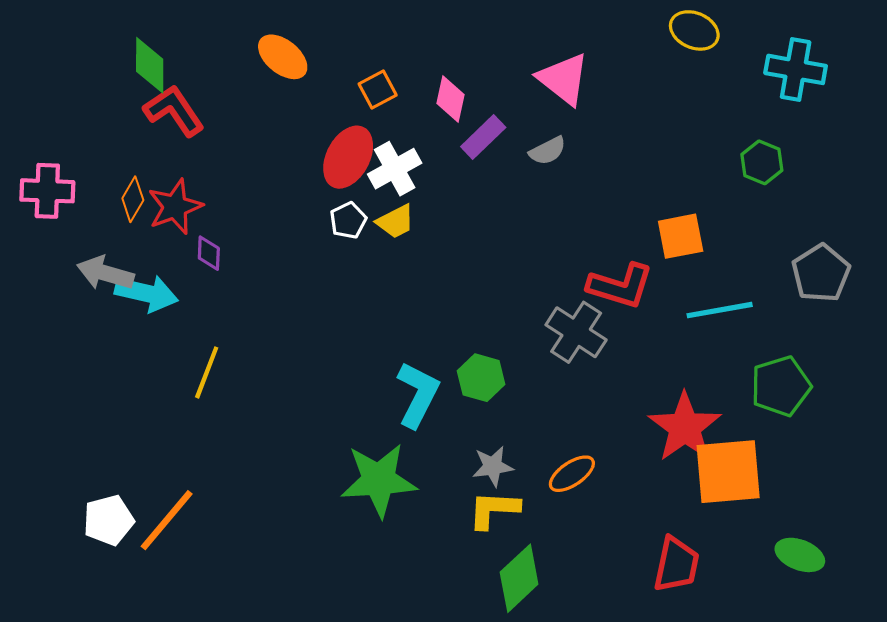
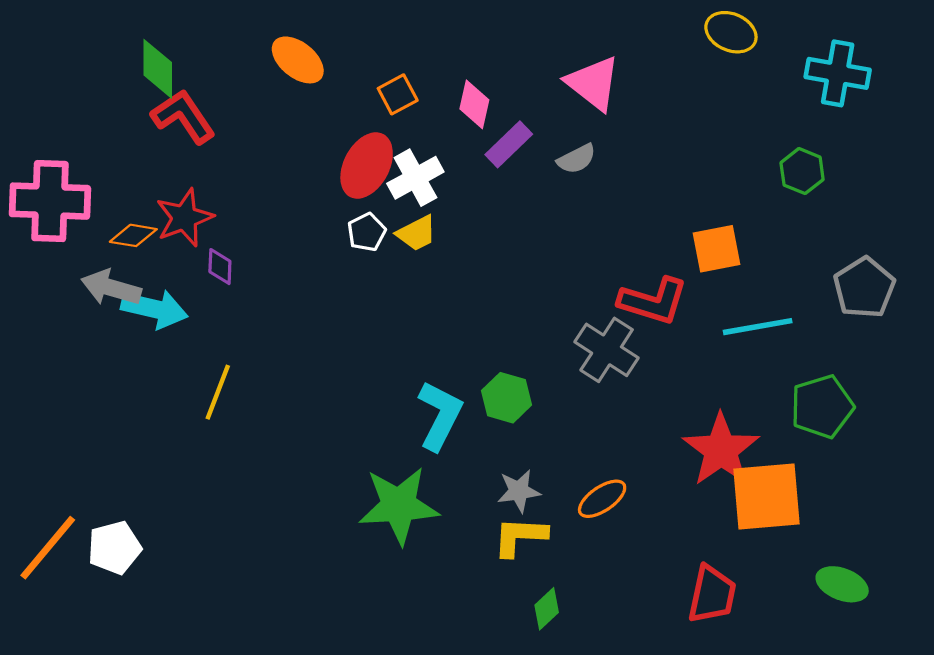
pink cross: (47, 191) -> (50, 201), size x1.4
orange diamond: (133, 199) -> (133, 235), moved, turned 69
orange line: (167, 520) -> (48, 548), moved
green diamond: (519, 578) -> (547, 609), size x0.6

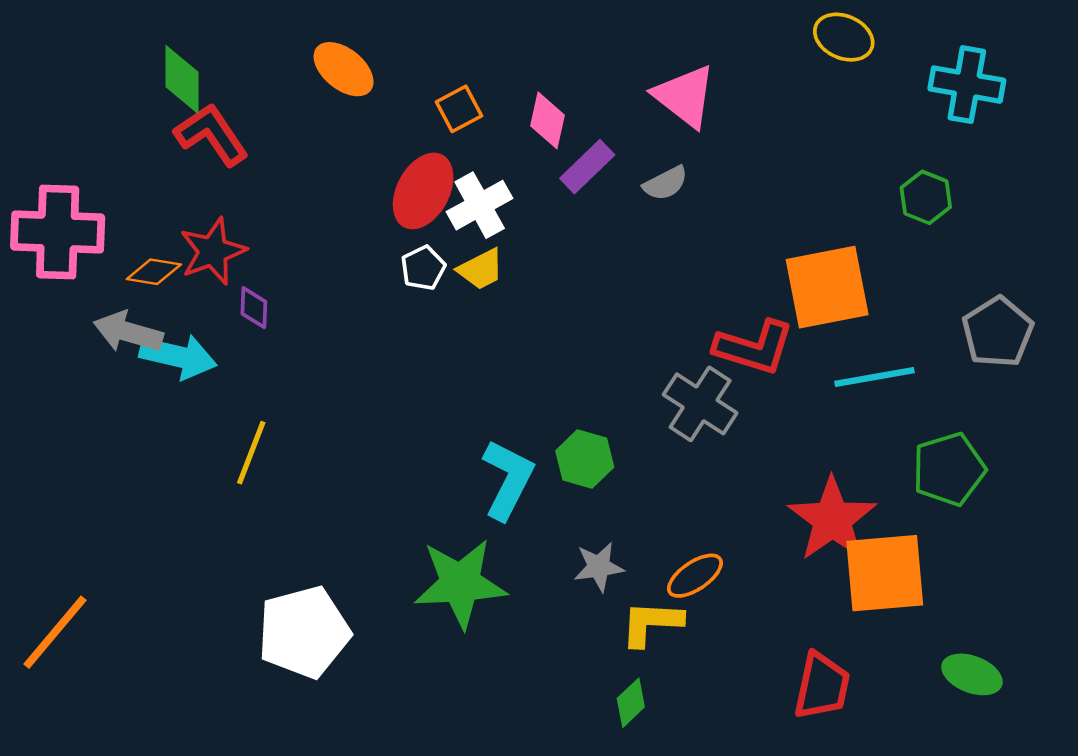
orange square: (717, 249) -> (827, 287), size x1.5
yellow L-shape: (520, 537) -> (651, 623), moved
white pentagon: (114, 548) -> (304, 632), moved, size x1.5

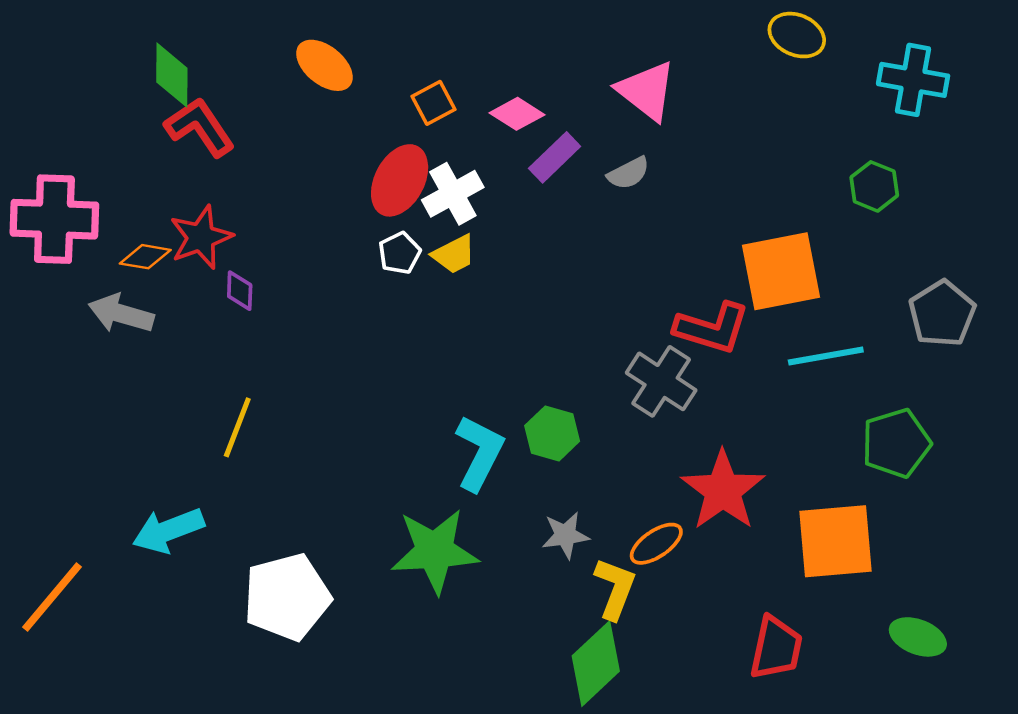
pink diamond: (547, 120) -> (517, 114), turned -70
cyan arrow: (178, 356) -> (168, 530), moved, turned 146
red star: (832, 519) -> (723, 490), moved
yellow L-shape: (651, 623) -> (615, 588), turned 108
green diamond: (631, 703) -> (596, 664), size x1.8

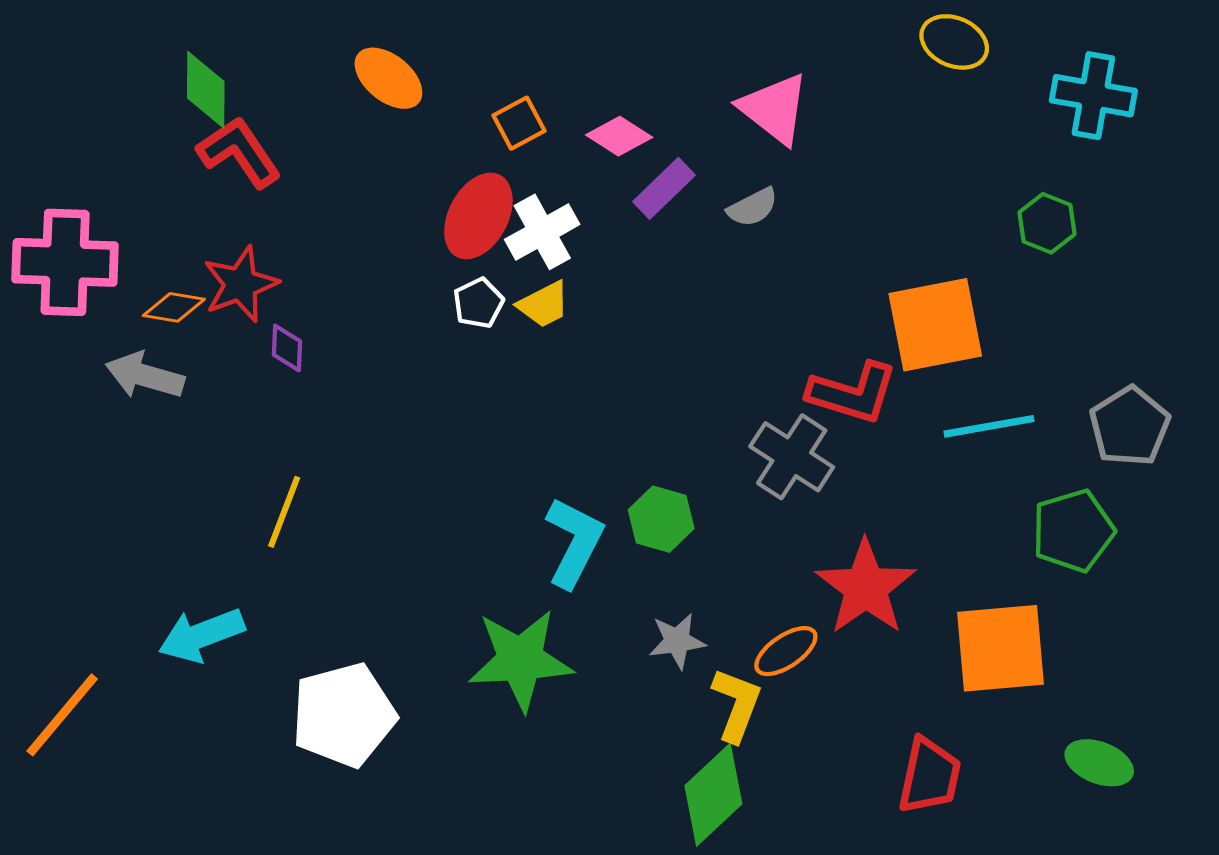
gray pentagon: (942, 314) -> (1130, 426), moved

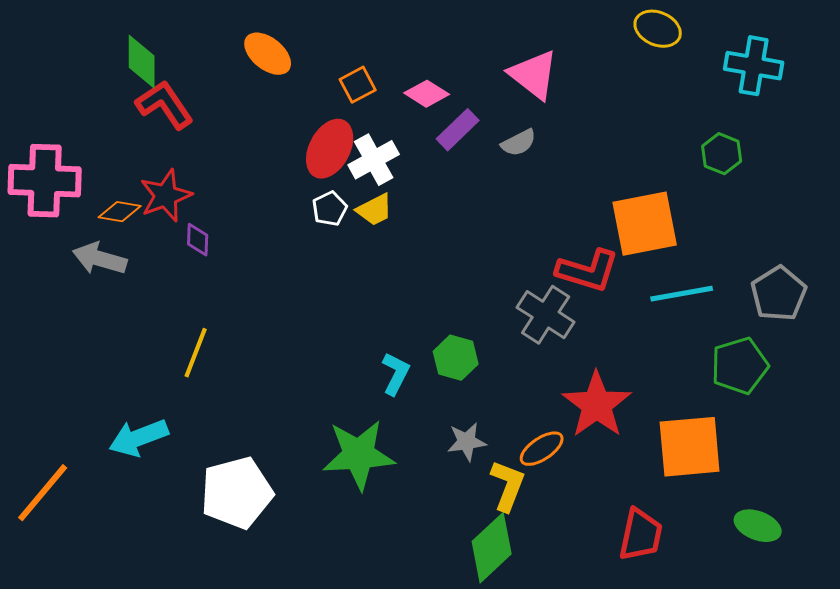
cyan L-shape: (574, 542) -> (396, 374), size x0.7

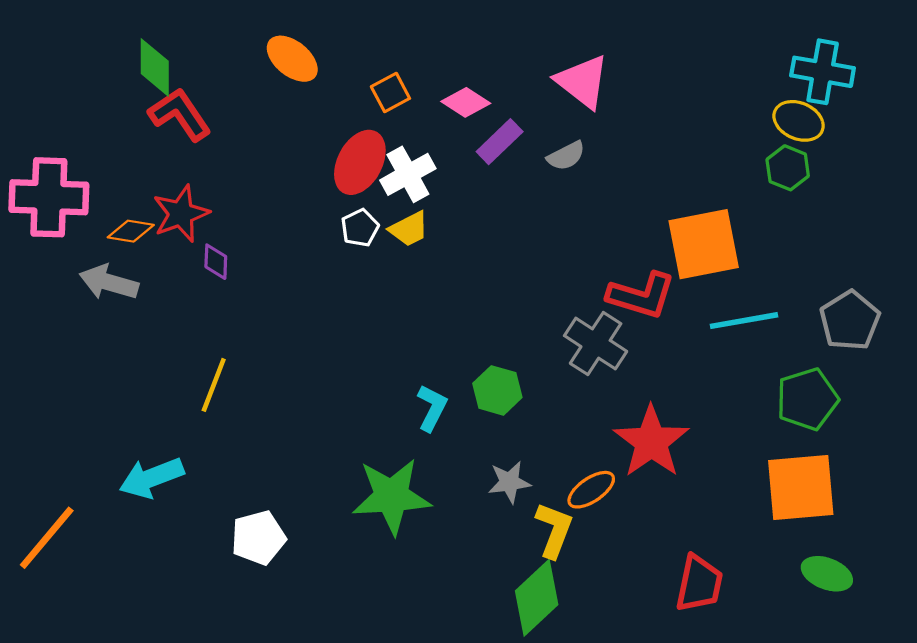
yellow ellipse: (658, 29) -> (799, 121), moved
orange square: (690, 447) -> (801, 488), moved
white pentagon: (237, 493) -> (258, 538), size x0.7

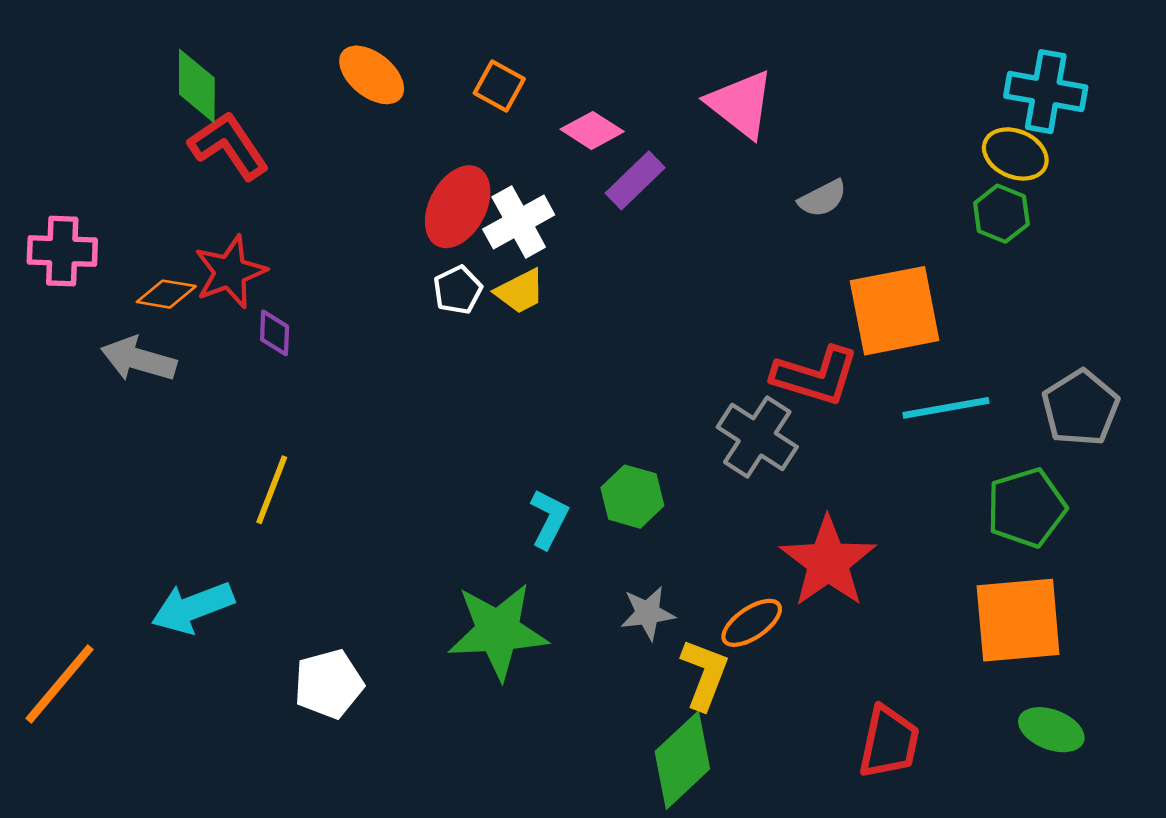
orange square: (390, 93) -> (499, 86), moved, turned -33
gray semicircle: (566, 156) -> (822, 198), moved
pink cross: (49, 197) -> (62, 251), size x0.7

